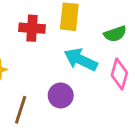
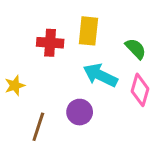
green semicircle: (115, 34) -> (136, 49), turned -115

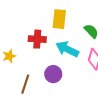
red cross: (50, 43) -> (37, 39), moved

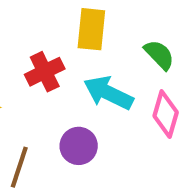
red cross: (37, 39) -> (45, 72), turned -30

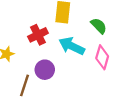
purple circle: (79, 146) -> (45, 70), moved

